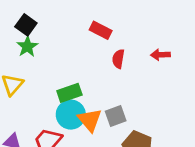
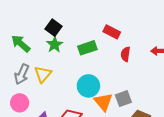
green rectangle: (69, 93) -> (87, 48), moved
cyan circle: (71, 115) -> (88, 86), moved

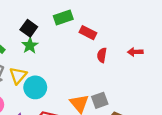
green rectangle: (87, 48) -> (63, 18), moved
cyan circle: (88, 86) -> (35, 87), moved

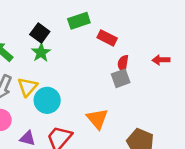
gray square: (100, 100) -> (121, 78), moved

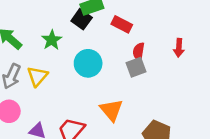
black square: (40, 33) -> (82, 19), moved
red arrow: (161, 60) -> (179, 48), turned -84
cyan circle: (47, 100) -> (88, 63), moved

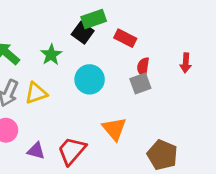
yellow triangle: (37, 76) -> (36, 93), turned 30

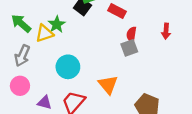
cyan circle: (90, 79) -> (68, 67), moved
yellow triangle: (36, 93) -> (45, 33), moved

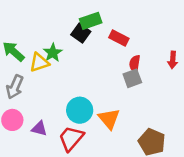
cyan circle: (68, 67) -> (80, 110), moved
purple triangle: (45, 102) -> (39, 129), moved

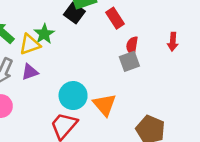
red rectangle: (119, 38) -> (115, 18), turned 30
purple triangle: (39, 129) -> (30, 72), moved, turned -35

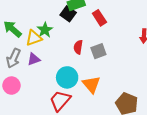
red semicircle: (132, 46) -> (78, 47), moved
gray square: (129, 61) -> (98, 51), moved

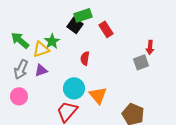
gray square: (98, 51) -> (141, 62), moved

